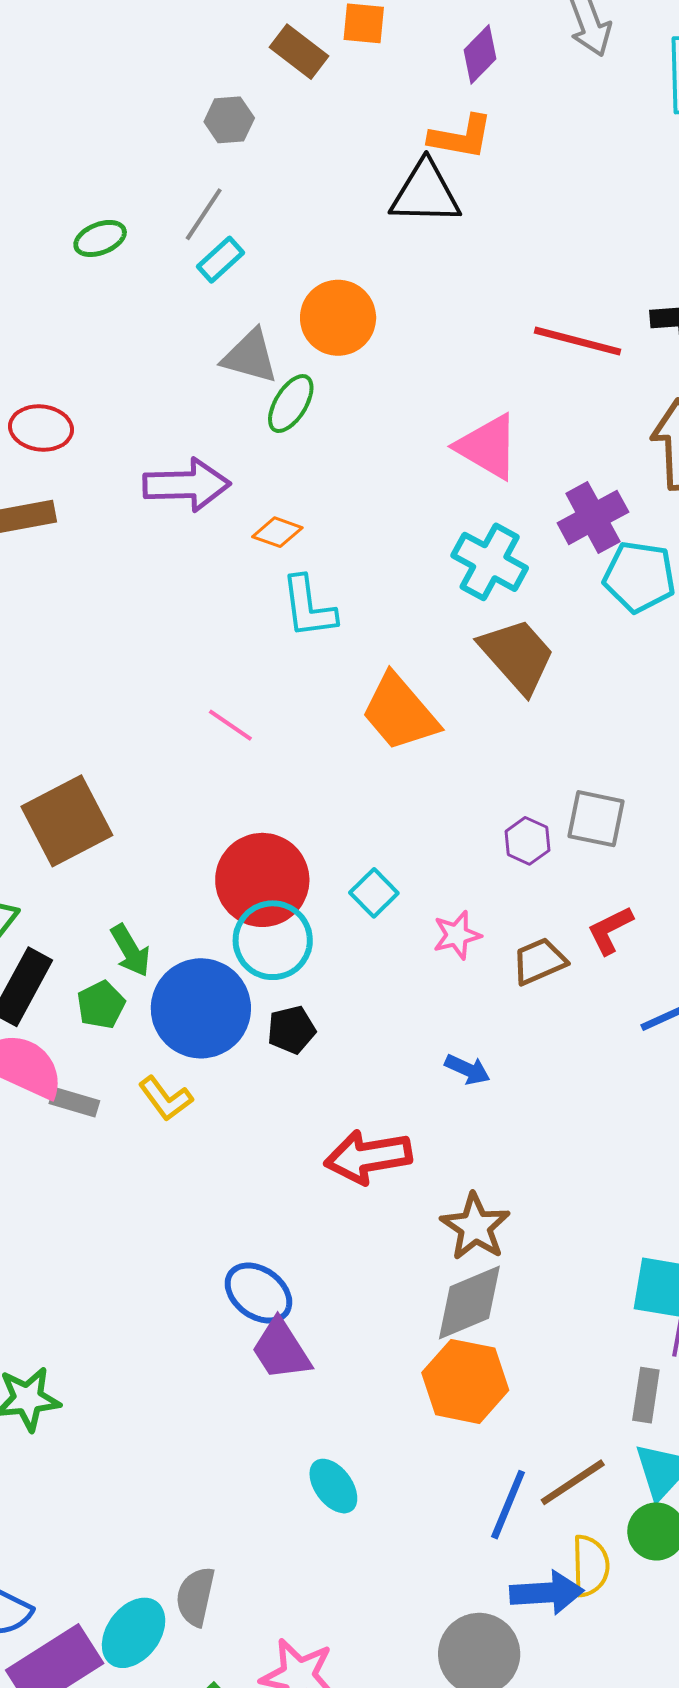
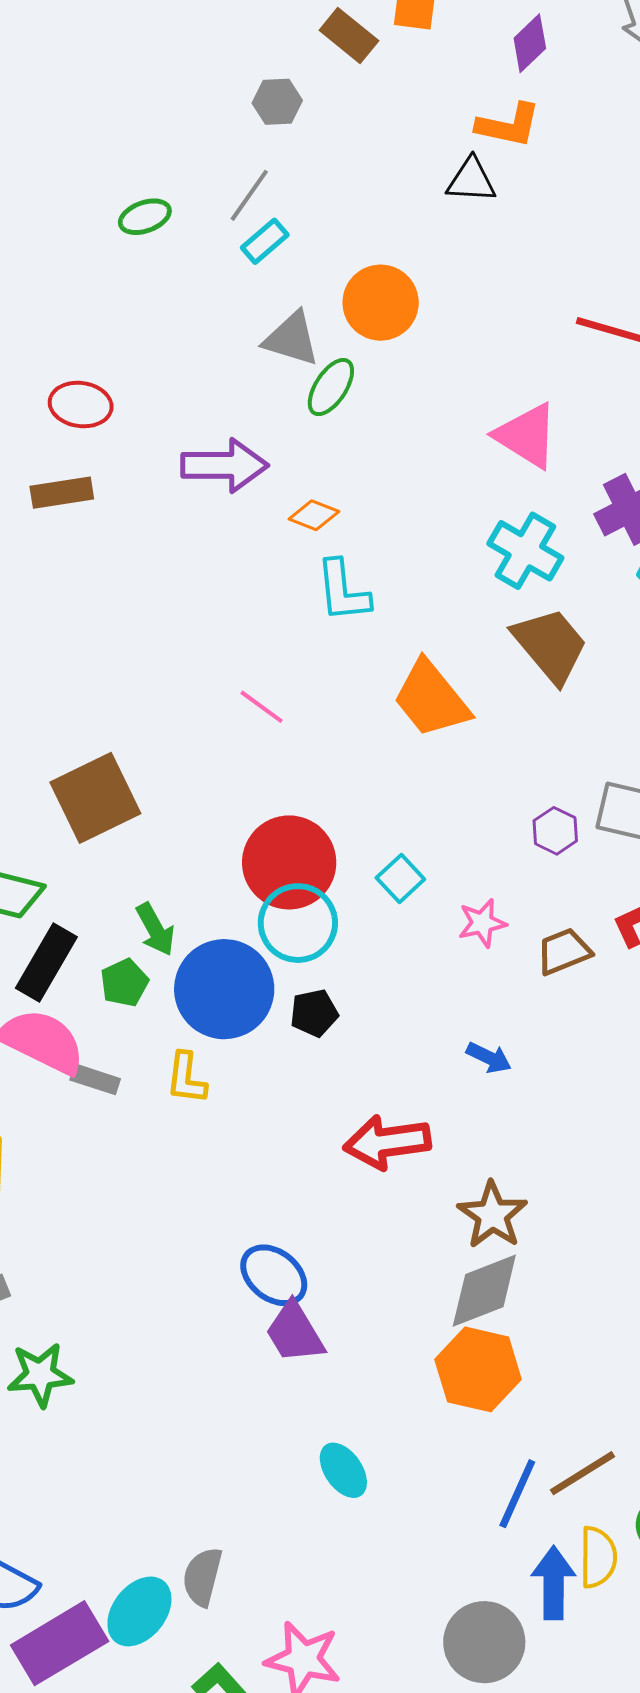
black triangle: (425, 193) -> (471, 180), size x0.7
yellow L-shape: (166, 1098) -> (186, 1078), turned 42
blue arrow: (547, 1593) -> (554, 1583), turned -88

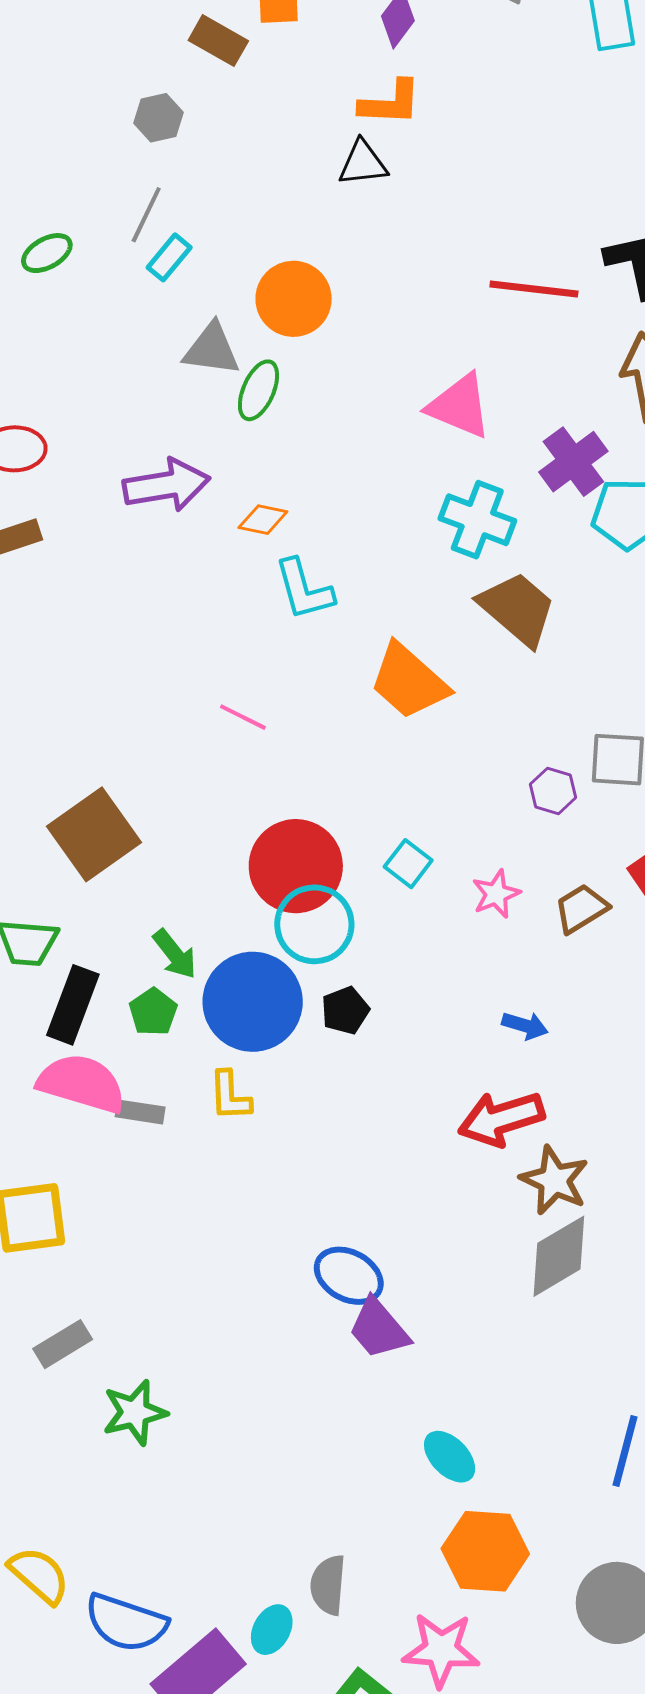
red arrow: (387, 1142) -> (501, 1119), moved
orange hexagon: (478, 1369) -> (485, 1551), moved
cyan ellipse: (139, 1611) -> (272, 1630), size x0.7

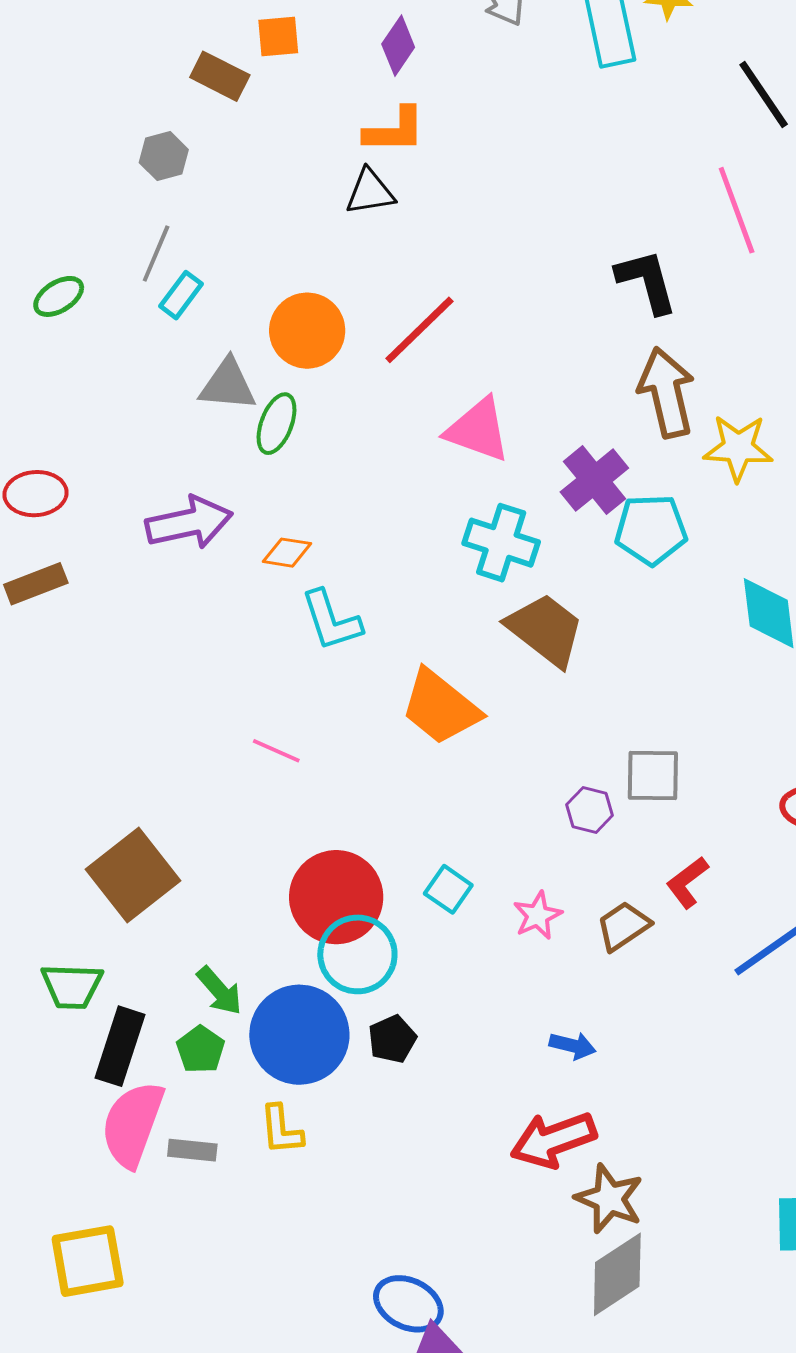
red line: (534, 289) -> (419, 330), moved, turned -48
pink semicircle: (82, 1083) -> (132, 1124), turned -84

